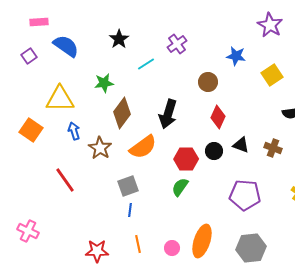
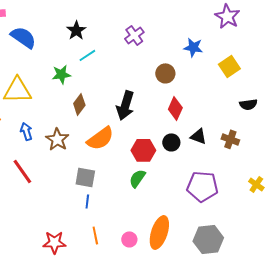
cyan line: (146, 64) -> (87, 55), moved
brown diamond: (122, 113) -> (79, 104), size x0.7
blue arrow: (74, 131) -> (26, 131), moved
gray square: (128, 186) -> (85, 177), turned 30

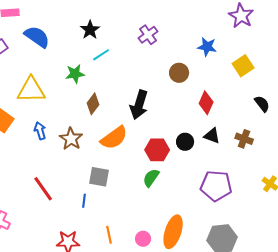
black semicircle: (248, 104) -> (262, 104), turned -120
red diamond: (175, 108) -> (206, 103), moved
red line: (22, 171) -> (43, 189), moved
blue line: (87, 201) -> (84, 201), moved

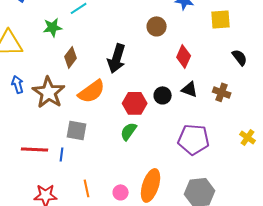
yellow square: (243, 66) -> (221, 19), turned 30
brown star: (71, 139) -> (49, 92), size x1.4
red line: (43, 189) -> (35, 149), moved, turned -52

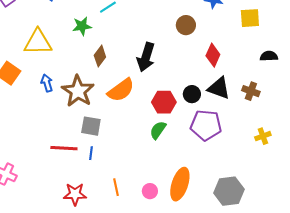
black semicircle: (240, 57) -> (269, 56), turned -54
black triangle: (190, 89) -> (219, 88), size x1.4
gray square: (77, 130) -> (91, 126), moved
yellow cross: (248, 137) -> (263, 136), moved, turned 35
purple pentagon: (194, 139) -> (206, 125), moved

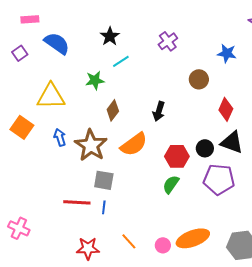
black arrow: (146, 57) -> (159, 111), size x0.7
orange ellipse: (180, 184) -> (193, 238), turned 52
orange line: (116, 187) -> (129, 241), turned -30

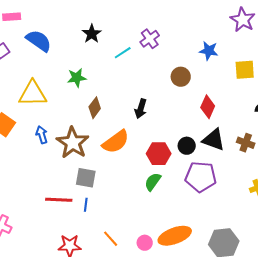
cyan line: (121, 61) -> (123, 53), moved

